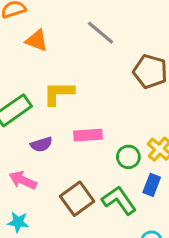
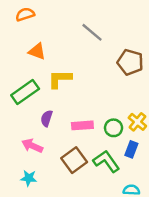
orange triangle: (37, 40) -> (37, 51), moved
pink rectangle: (88, 135) -> (82, 125), moved
purple semicircle: (41, 144) -> (47, 118), turned 126

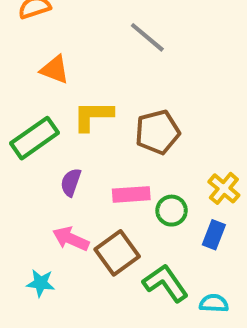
brown pentagon: (130, 62) -> (157, 132), moved, turned -30
green circle: (114, 128) -> (172, 211), moved
pink arrow: (32, 146) -> (71, 239), moved
green L-shape: (106, 161) -> (165, 283), moved

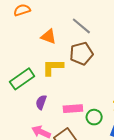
orange triangle: (55, 70) -> (49, 37), moved
brown pentagon: (157, 132) -> (81, 53), moved

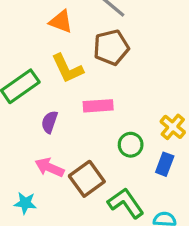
yellow L-shape: (53, 67) -> (67, 69), turned -115
pink rectangle: (73, 109) -> (98, 106), moved

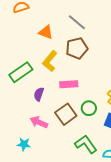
yellow L-shape: (67, 69) -> (50, 61), turned 65
brown square: (87, 179) -> (66, 114), moved

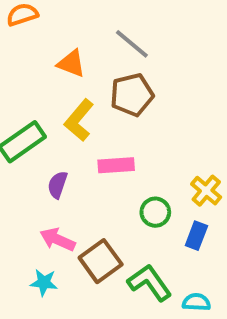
brown square: (66, 114) -> (101, 261), moved
cyan star: (24, 144) -> (44, 283), moved

